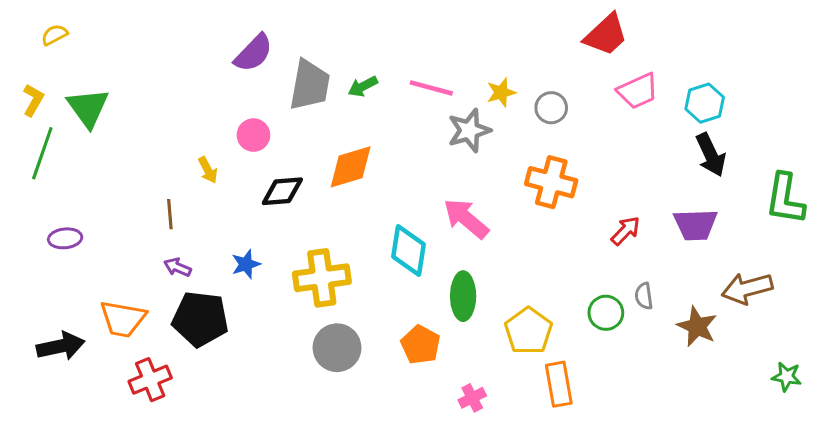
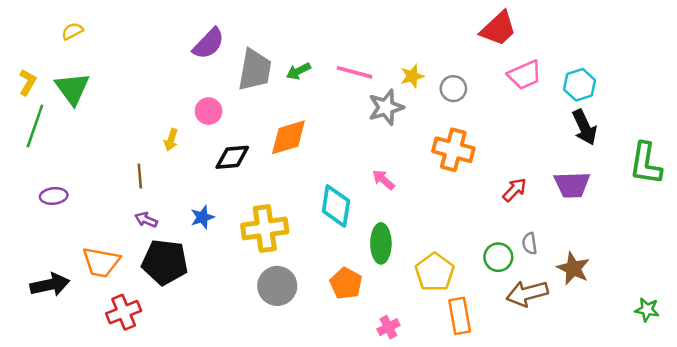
yellow semicircle: (54, 35) -> (72, 31), moved
yellow arrow: (208, 170) -> (171, 140), turned 45
pink arrow: (466, 219) -> (383, 180), size x0.6
brown arrow: (747, 288) -> (527, 293), moved

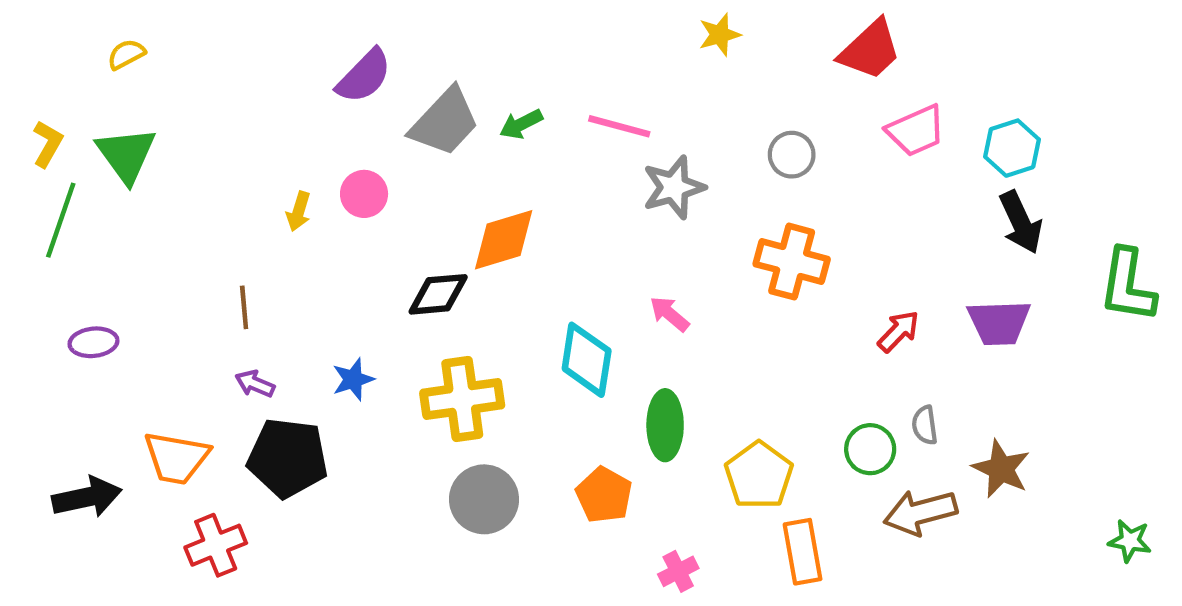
gray trapezoid: (255, 70) -> (445, 122), turned 33
yellow star: (412, 76) -> (720, 35), moved
yellow arrow: (171, 140) -> (299, 211), moved
black diamond: (232, 157) -> (438, 294), moved

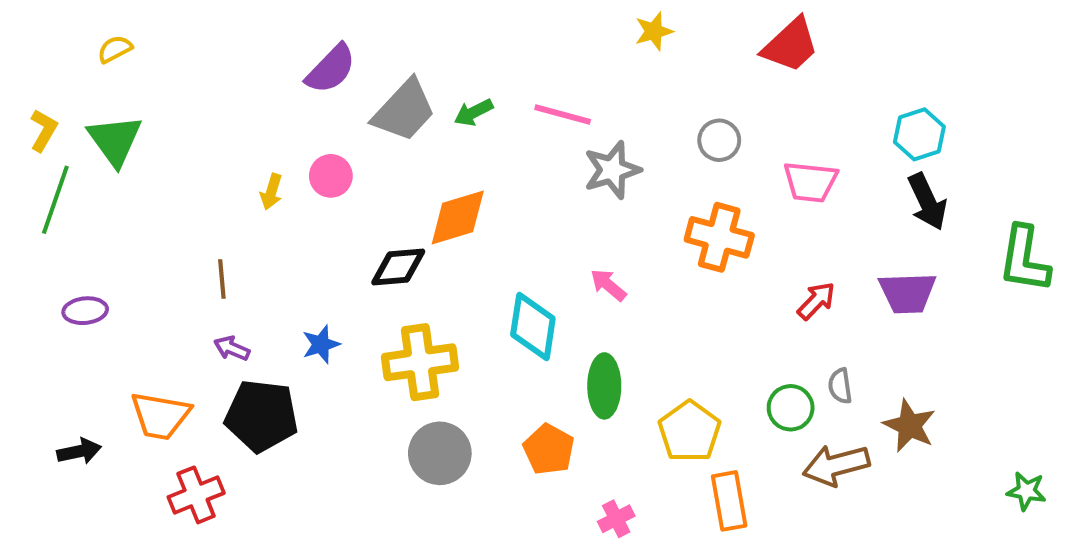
pink trapezoid: (916, 131) -> (810, 182), moved, turned 30
black arrow: (87, 497) -> (79, 451), size x0.7

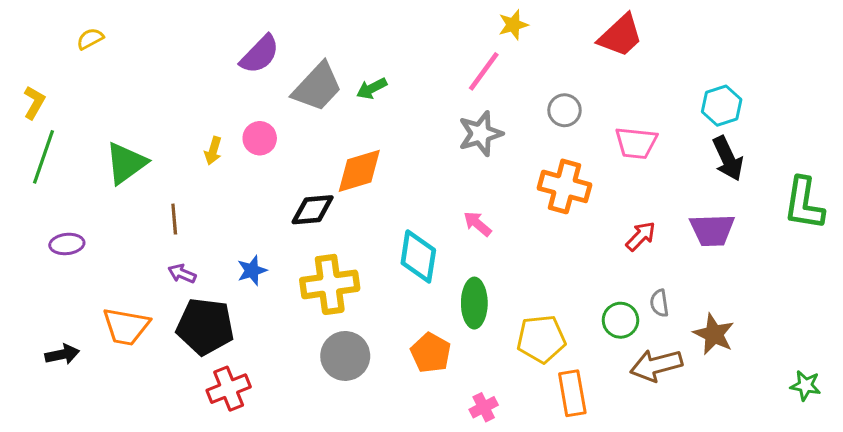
pink line: (563, 114) -> (484, 71), moved, turned -69
green triangle: (115, 140) -> (126, 163), moved, turned 30
yellow pentagon: (690, 432) -> (541, 339), turned 30
red cross: (196, 495) -> (229, 389), moved

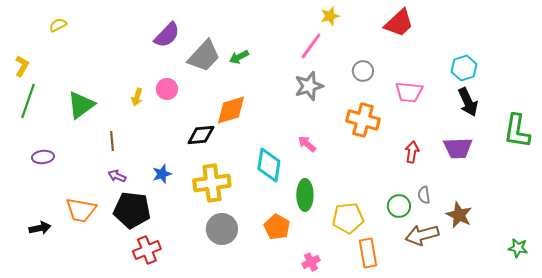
red arrow: (641, 236) -> (412, 152), turned -35

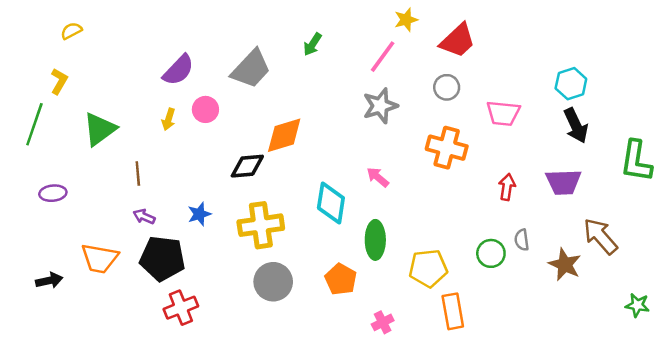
red trapezoid: (399, 23) -> (458, 41), moved
purple semicircle: (167, 35) -> (178, 70), moved
green arrow: (239, 57) -> (313, 44), moved, turned -30
yellow L-shape: (22, 66) -> (59, 81), moved
brown arrow: (422, 235) -> (600, 236), moved, turned 64

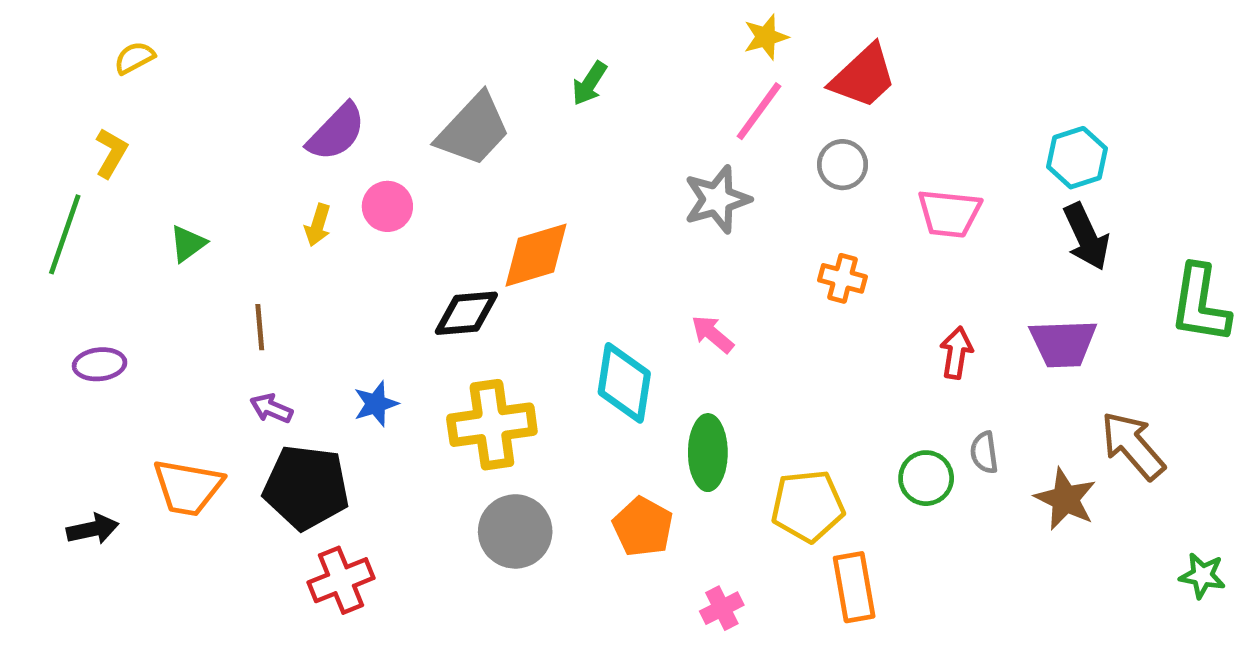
pink line: (383, 57) -> (759, 111), moved
green triangle: (100, 129) -> (188, 244), size x0.6
orange cross: (447, 148) -> (843, 278), size x0.6

